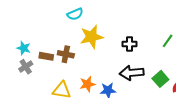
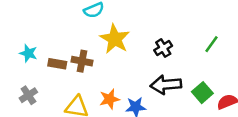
yellow star: (92, 37) -> (115, 39), turned -30
black cross: (130, 44) -> (163, 48), turned -32
gray cross: (26, 67) -> (28, 95), moved

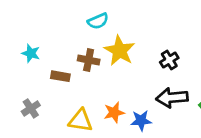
cyan star: (28, 53) -> (31, 53), moved
brown cross: (82, 61) -> (89, 60), moved

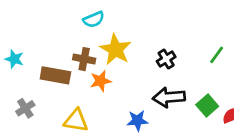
cyan star: (31, 53) -> (14, 59), moved
brown rectangle: (60, 76) -> (55, 75), size x1.5
orange star: (114, 112) -> (101, 81), moved

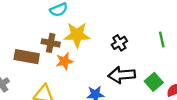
yellow star: (116, 49) -> (77, 35), turned -30
green line: (217, 55) -> (162, 39), turned -49

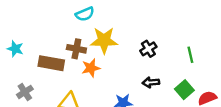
green line: (162, 39) -> (190, 55), moved
black arrow: (122, 75) -> (151, 82), size x0.6

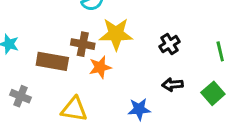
gray cross: (25, 92) -> (21, 96), turned -35

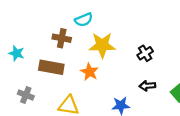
brown cross: (83, 44) -> (62, 38), moved
orange star: (100, 67) -> (90, 72), turned -30

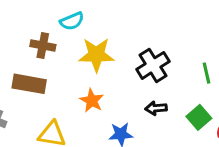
black cross: (145, 53) -> (153, 65), size x1.5
orange star: (90, 72) -> (92, 101), moved

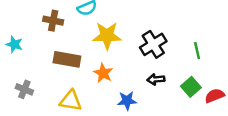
brown cross: (43, 46) -> (53, 21), moved
brown rectangle: (29, 84) -> (67, 59), moved

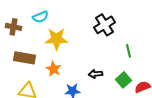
black cross: (153, 44) -> (104, 25), moved

